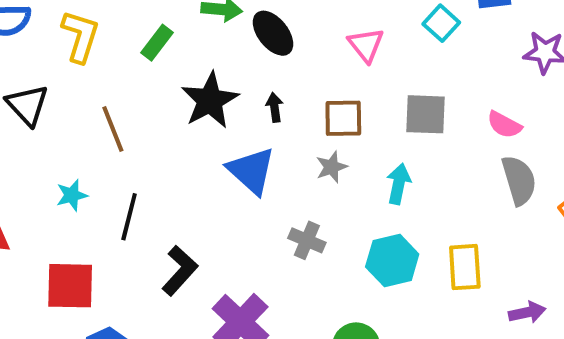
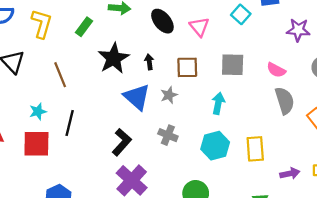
black ellipse: (273, 33) -> (162, 21), moved
gray star: (332, 167) -> (169, 95), moved
black L-shape: (180, 271) -> (122, 142), moved
red square: (70, 286) -> (36, 144), moved

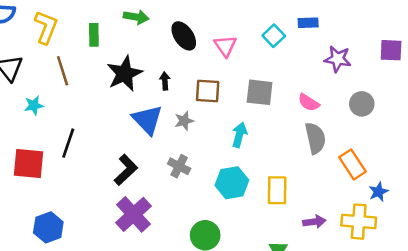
green rectangle: (84, 27) -> (94, 35), turned -42
brown line: (60, 75) -> (63, 71), moved
cyan star: (38, 111) -> (34, 105), moved

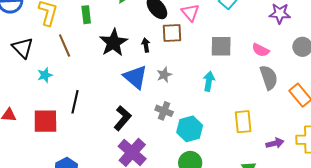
brown square: (208, 91) -> (172, 33), moved
cyan hexagon: (232, 183) -> (190, 129), moved

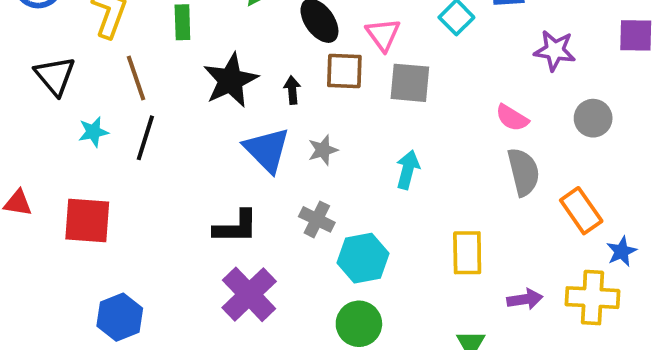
gray square: (221, 46) -> (410, 83), moved
black line: (75, 102) -> (145, 138), moved
black L-shape: (122, 118) -> (236, 227), turned 45

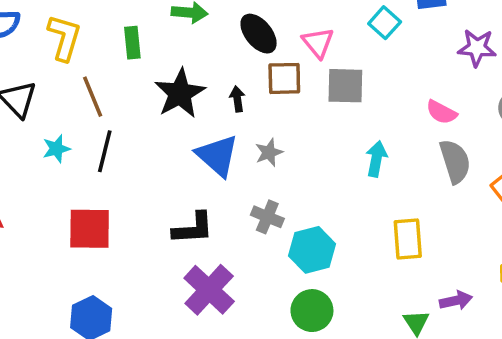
cyan arrow: (408, 170) -> (376, 159), moved
red square: (87, 221) -> (90, 229), moved
purple arrow: (525, 299) -> (456, 300), moved

